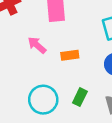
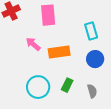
orange rectangle: (70, 55) -> (59, 52), size x1.5

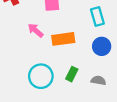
gray semicircle: (92, 91) -> (98, 80), turned -64

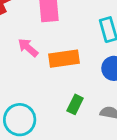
cyan circle: (41, 76) -> (20, 120), moved

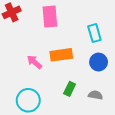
pink arrow: (28, 48) -> (34, 62), moved

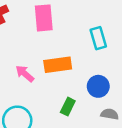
blue circle: (99, 62) -> (98, 86), moved
gray semicircle: (95, 95) -> (110, 114), moved

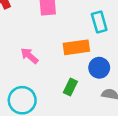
orange rectangle: (58, 65) -> (76, 47), moved

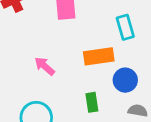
green rectangle: (70, 87) -> (92, 102), turned -35

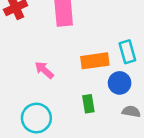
cyan rectangle: (125, 27) -> (127, 52), moved

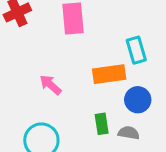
cyan rectangle: (127, 52) -> (136, 50), moved
gray semicircle: (131, 112) -> (129, 133), moved

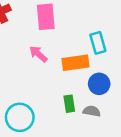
pink arrow: (50, 85) -> (38, 54), moved

